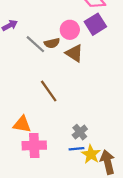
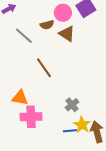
gray line: (35, 44) -> (24, 36), moved
blue line: (76, 149) -> (70, 131), moved

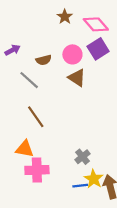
brown semicircle: (47, 25) -> (44, 60), moved
brown line: (44, 68) -> (36, 117), moved

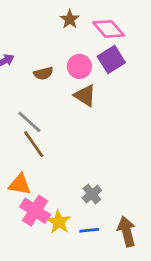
gray line: (29, 80) -> (29, 122), moved
pink cross: (37, 170) -> (35, 211), turned 35
yellow star: (94, 179) -> (59, 222), moved

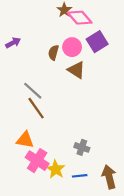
pink diamond: (109, 29) -> (80, 18), moved
brown semicircle: (43, 73) -> (53, 53), moved, turned 120
gray cross: (92, 194) -> (82, 147), turned -32

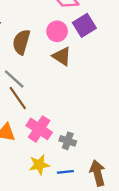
brown semicircle: (53, 53) -> (21, 42), moved, size x1.5
pink cross: (37, 161) -> (39, 129), moved
yellow star: (56, 169) -> (39, 165), turned 30

